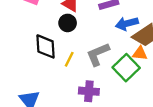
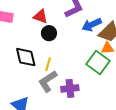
black circle: (68, 23) -> (49, 33), moved
gray L-shape: (98, 54) -> (48, 81), moved

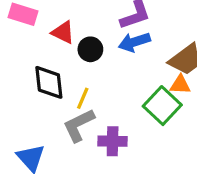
red triangle: (40, 16) -> (63, 32), moved
blue arrow: (92, 25) -> (134, 42), moved

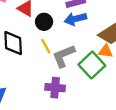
yellow line: (83, 98) -> (46, 46), moved, turned -56
gray L-shape: (79, 125) -> (64, 56), moved

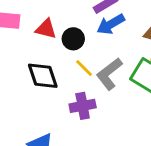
purple cross: (55, 88) -> (83, 106), moved

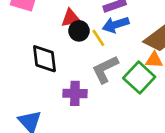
red triangle: (46, 29) -> (71, 18), moved, turned -36
yellow line: (84, 68) -> (98, 38), moved

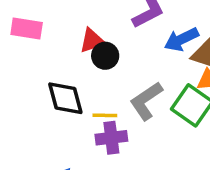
blue arrow: (116, 25) -> (181, 39), moved
yellow line: (98, 38) -> (105, 115), moved, turned -48

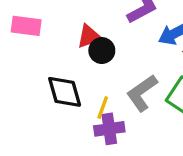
yellow line: (105, 115) -> (103, 108), turned -70

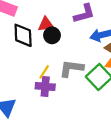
black diamond: (65, 92) -> (23, 35), moved
gray L-shape: (142, 93) -> (71, 68), turned 30

